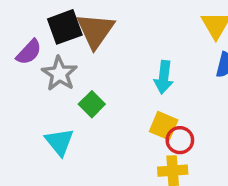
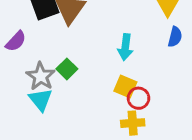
purple semicircle: (29, 52) -> (16, 41), moved
gray star: (59, 74) -> (41, 76), moved

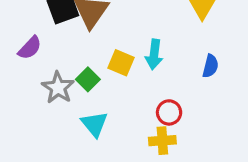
blue semicircle: (175, 37) -> (210, 66), moved
yellow square: (125, 87) -> (121, 63), moved
cyan triangle: (41, 100) -> (94, 124), moved

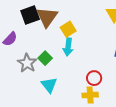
cyan arrow: (154, 54) -> (68, 47), moved
yellow square: (121, 63) -> (68, 29), moved, turned 35

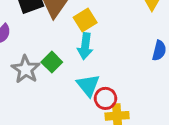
red circle: (94, 78) -> (105, 98), moved
cyan triangle: (49, 85) -> (88, 85), moved

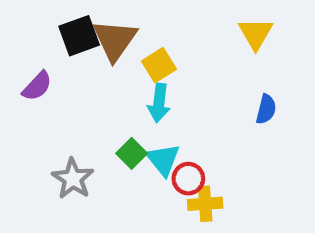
green square: (52, 62) -> (132, 153), moved
gray star: (26, 69) -> (73, 179), moved

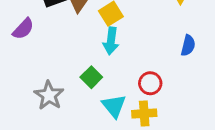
cyan triangle: (163, 160) -> (114, 106), moved
red circle: (188, 179) -> (150, 83), moved

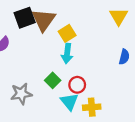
red circle: (150, 83) -> (77, 85), moved
gray star: (49, 95) -> (21, 94), turned 30

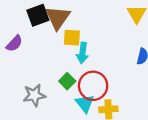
yellow square: (67, 33) -> (72, 38), moved, turned 36
red circle: (77, 85) -> (93, 86), size x1.6

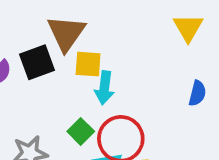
black square: (38, 15) -> (37, 62), moved

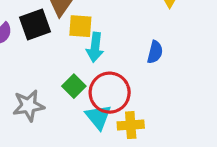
blue semicircle: (197, 93) -> (155, 52), moved

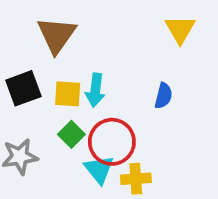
black square: (35, 25) -> (23, 88), moved
yellow square: (80, 26) -> (68, 94), moved

